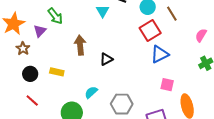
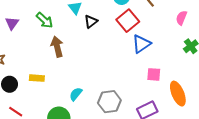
green arrow: (55, 16) -> (45, 20), moved
purple triangle: (40, 31) -> (12, 23), moved
black triangle: (106, 59) -> (91, 22), moved

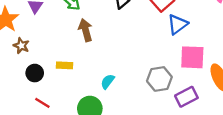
pink square: (154, 74) -> (192, 57), size x1.6
gray hexagon: (109, 102) -> (159, 79), moved

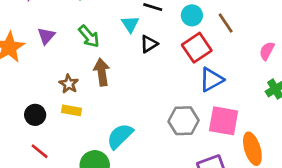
brown star: (21, 46) -> (69, 84), moved
gray hexagon: (159, 79) -> (184, 121), moved
cyan semicircle: (108, 82) -> (120, 136), size x1.5

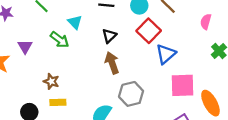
cyan triangle: (130, 24) -> (75, 22), moved
brown arrow: (102, 72) -> (112, 63), moved
gray hexagon: (184, 121) -> (131, 94), moved

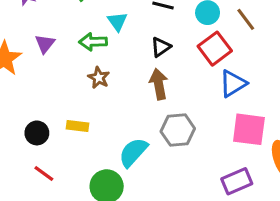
green arrow: (60, 40) -> (93, 42), turned 132
brown star: (51, 81) -> (99, 78), moved

